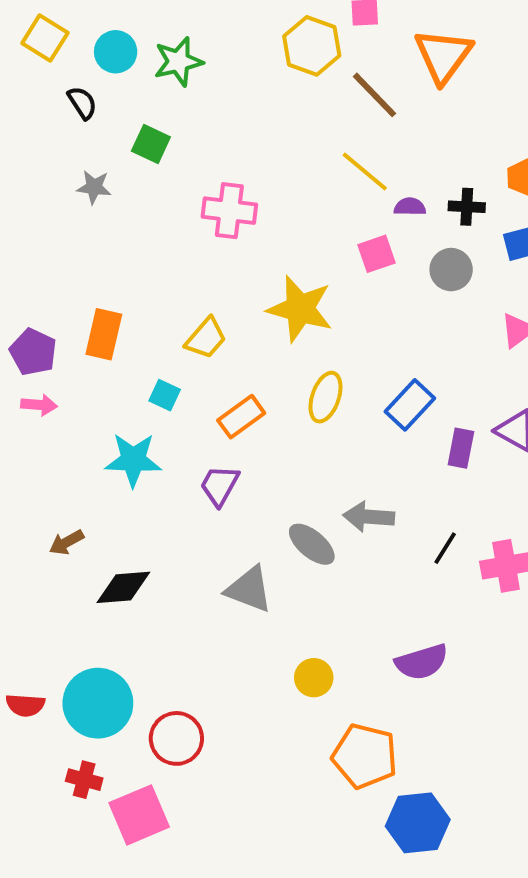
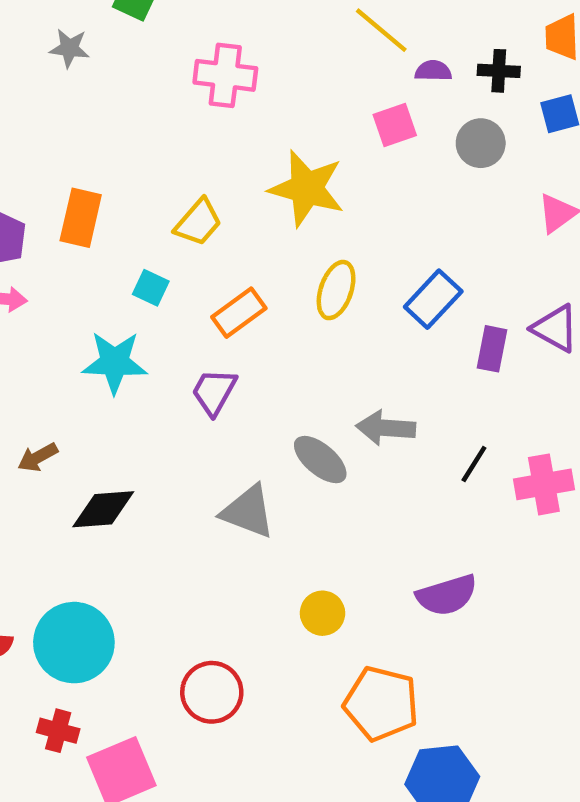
red circle: (176, 738) -> (212, 692), moved

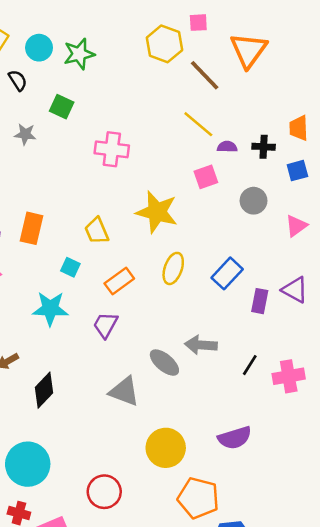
gray circle: (481, 143) -> (254, 201), moved
yellow trapezoid: (198, 222) -> (97, 231), turned 116
black diamond: (103, 509) -> (44, 390), turned -42
yellow circle: (322, 613) -> (166, 448), size x1.6

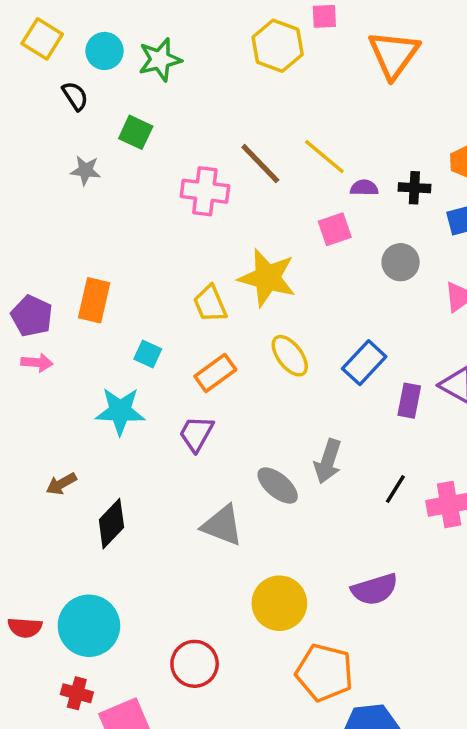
brown line: (205, 75) -> (260, 164), moved
yellow trapezoid: (97, 231) -> (210, 304), moved
yellow ellipse: (173, 268) -> (290, 356), turned -56
gray arrow: (201, 345) -> (328, 461), turned -76

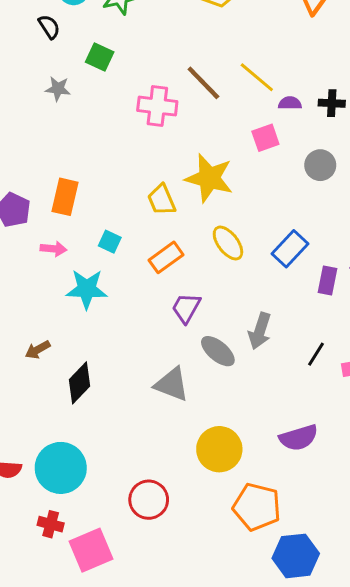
pink arrow: (37, 363) -> (54, 249), moved
purple trapezoid: (196, 434) -> (186, 308), moved

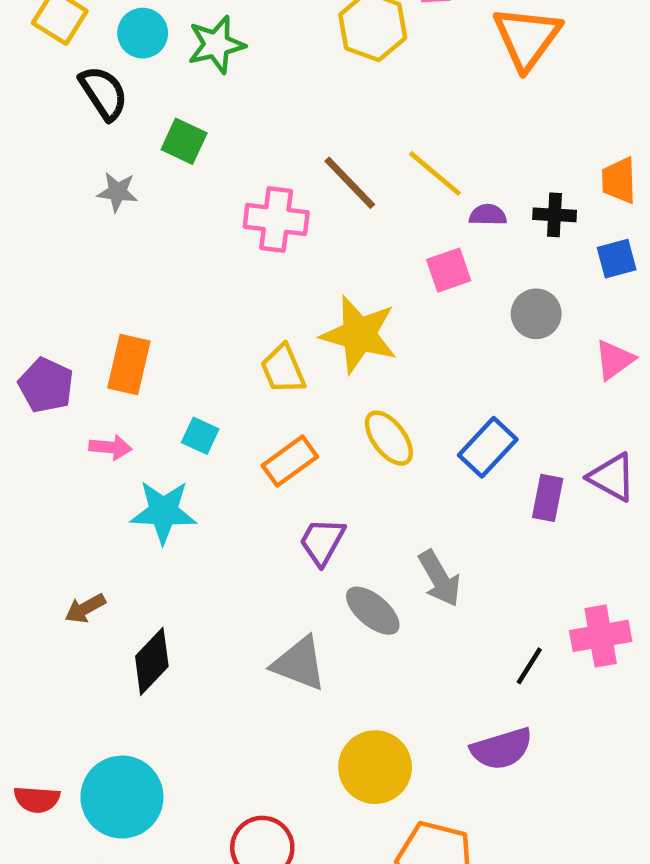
black semicircle: (49, 27) -> (104, 93), size x1.4
gray arrow: (260, 331) -> (439, 578), turned -48
black line: (316, 354) -> (529, 666), moved

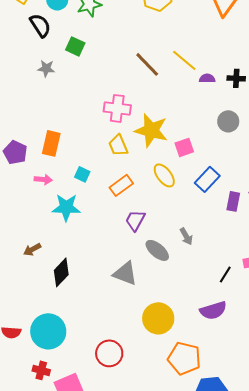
pink cross: (276, 219) -> (117, 108), moved
pink square: (449, 270) -> (184, 147), moved
gray arrow: (439, 578) -> (186, 236), size x0.7

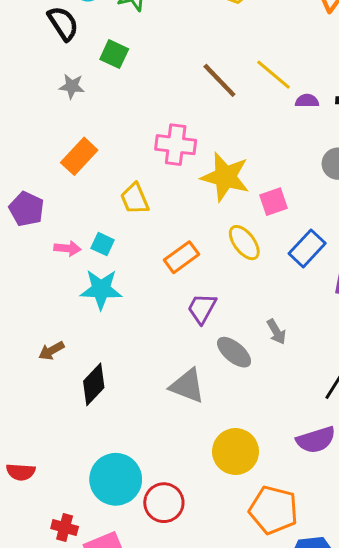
orange rectangle: (51, 143) -> (79, 156), moved, turned 30
yellow trapezoid: (118, 145) -> (135, 199), moved
cyan square: (82, 174) -> (103, 244), moved
cyan circle: (48, 331) -> (116, 479), moved

